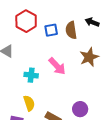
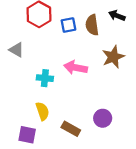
pink arrow: (57, 66) -> (76, 67), turned 144

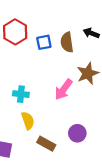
pink arrow: (76, 67) -> (63, 89), moved, turned -65
yellow semicircle: (42, 111) -> (28, 121), moved

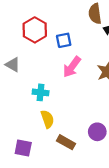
brown semicircle: (67, 42) -> (95, 14), moved
pink arrow: (63, 89) -> (72, 67), moved

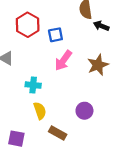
purple circle: (97, 132) -> (84, 111), moved

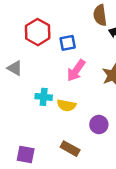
yellow semicircle: (40, 111) -> (66, 105), moved, turned 120

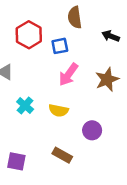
brown semicircle: (100, 15) -> (75, 17), moved
cyan cross: (44, 97) -> (25, 106), moved, turned 35

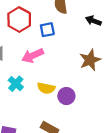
pink arrow: (69, 74) -> (33, 56), moved, turned 30
purple circle: (92, 130) -> (66, 96), moved

